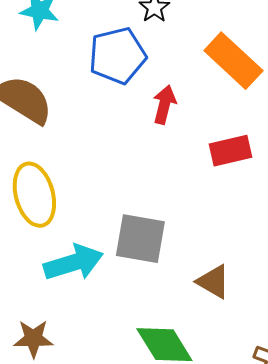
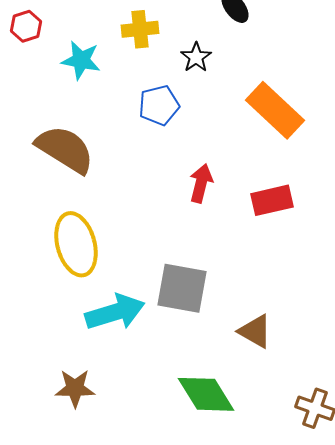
blue pentagon: (117, 56) -> (159, 105), size x0.7
red arrow: (164, 105) -> (201, 183), moved

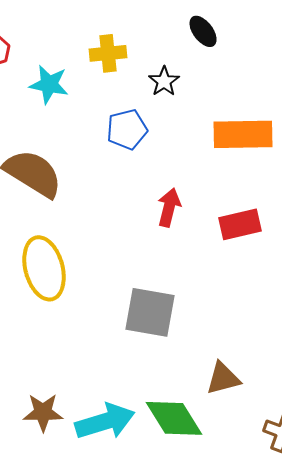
orange rectangle: (275, 110) -> (243, 134), turned -44
cyan arrow: (115, 312) -> (105, 421), moved
brown triangle: (255, 331) -> (223, 378), moved, turned -45

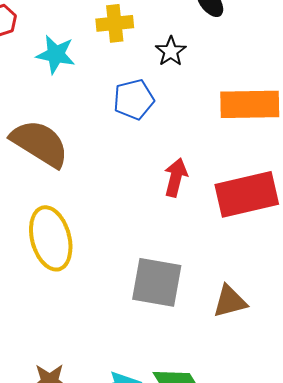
red rectangle: (240, 224) -> (247, 194), size x1.5
brown triangle: (223, 378) -> (230, 301), moved

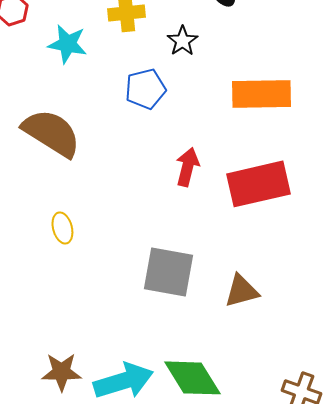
yellow ellipse: (51, 238) -> (62, 228), size x0.5

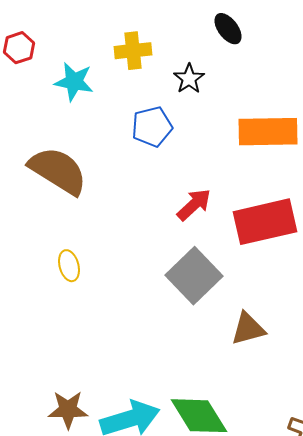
red arrow: (187, 167) -> (194, 205), turned 33
gray square: (168, 272) -> (194, 276), moved, turned 36

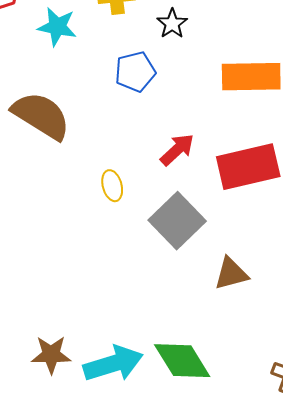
yellow ellipse: (69, 266) -> (112, 186), moved

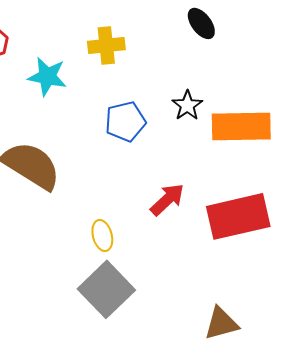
black star: (172, 24) -> (187, 105), moved
gray square: (177, 221) -> (106, 289), moved

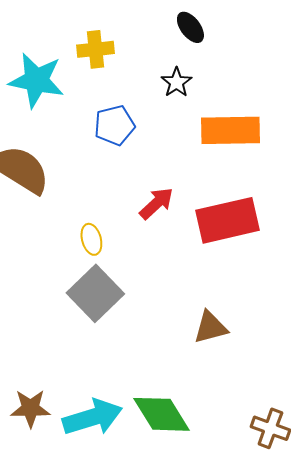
cyan star: (47, 76) -> (36, 80), size x1.4
black star: (187, 105) -> (176, 82), moved

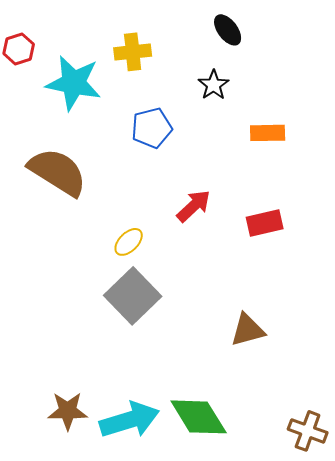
orange rectangle: (230, 130) -> (268, 133), size x0.6
red rectangle: (227, 220) -> (265, 223), size x0.6
yellow ellipse: (91, 239) -> (129, 242), turned 60

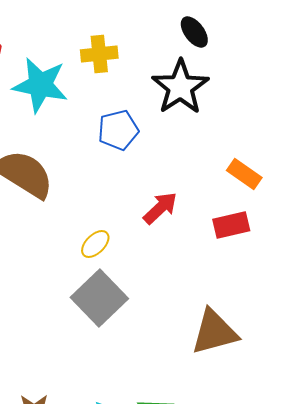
black star: (214, 85) -> (180, 87), size x1.8
orange rectangle: (268, 133) -> (244, 174), moved, turned 36
brown triangle: (248, 330) -> (214, 332), size x1.4

